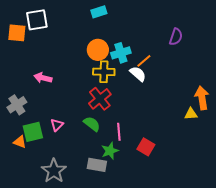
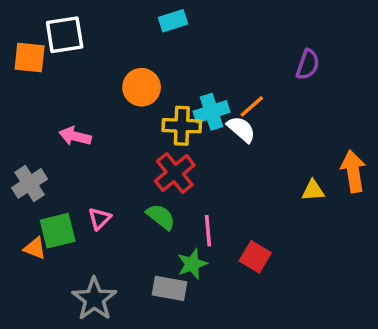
orange circle: (98, 50) -> (142, 87), moved
cyan cross: (121, 53) -> (212, 112), moved
yellow triangle: (191, 114) -> (313, 190), moved

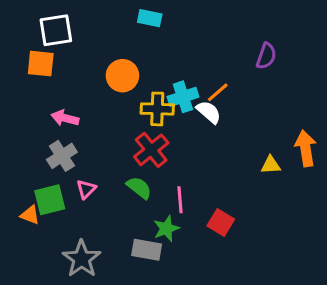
cyan rectangle: (173, 21) -> (150, 18), turned 30
orange square: (30, 58) -> (41, 64), moved
gray cross: (30, 183) -> (62, 156), moved

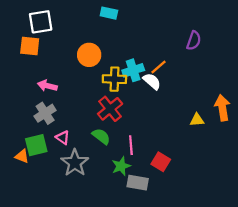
pink triangle: (86, 189) -> (63, 137), turned -40
gray rectangle: (147, 250) -> (138, 183), moved
gray star: (82, 259) -> (75, 163), moved

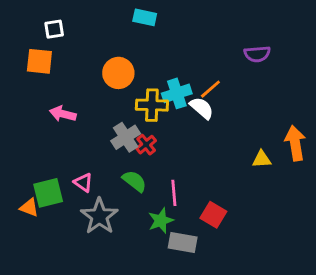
white square: (41, 22) -> (54, 29), size x0.6
purple semicircle: (194, 41) -> (257, 54), turned 66
red cross: (110, 109) -> (146, 145), size x0.6
gray cross: (45, 113) -> (126, 137), moved

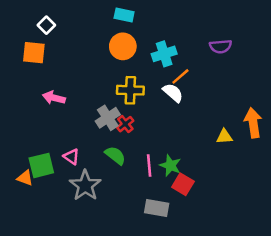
white square: (54, 29) -> (46, 25), turned -36
orange circle: (118, 73) -> (123, 46), moved
cyan cross: (177, 93) -> (164, 54), moved
green star: (161, 221) -> (170, 165), moved, turned -30

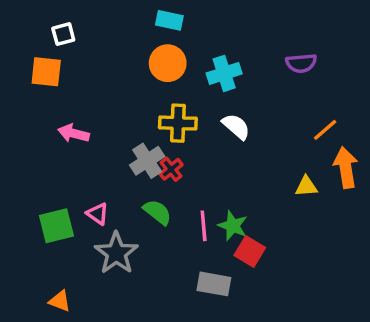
white square: (46, 25) -> (63, 34), turned 30
orange line: (180, 76) -> (325, 130), moved
orange triangle: (25, 178) -> (60, 301), moved

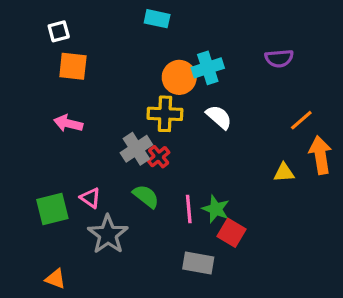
orange circle: (168, 63) -> (179, 77), moved
orange square: (46, 72) -> (73, 66), moved

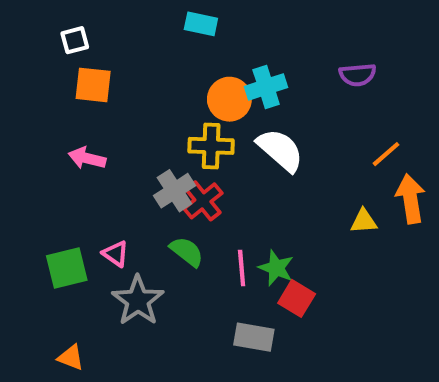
white semicircle: (219, 117) -> (280, 150), size x1.4
red cross: (159, 157) -> (203, 201), size x1.4

